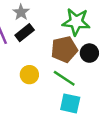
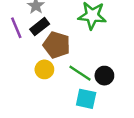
brown pentagon: (64, 49) -> (57, 45), moved, turned 30
black circle: (89, 53) -> (104, 76), moved

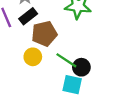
brown pentagon: (57, 45) -> (44, 34), turned -30
black circle: (104, 76) -> (81, 67), moved

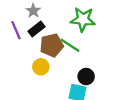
green line: (66, 60) -> (70, 45), moved

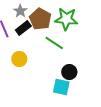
brown pentagon: (52, 45) -> (40, 19), moved, turned -30
yellow circle: (41, 67) -> (19, 59), moved

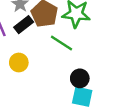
cyan square: (61, 87) -> (82, 97), moved

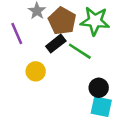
black rectangle: (24, 25) -> (56, 44), moved

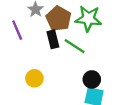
black rectangle: (56, 44) -> (53, 39), turned -66
yellow circle: (36, 71) -> (34, 78), moved

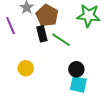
green star: (88, 19) -> (89, 16), moved

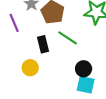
black rectangle: (42, 34) -> (43, 44), moved

